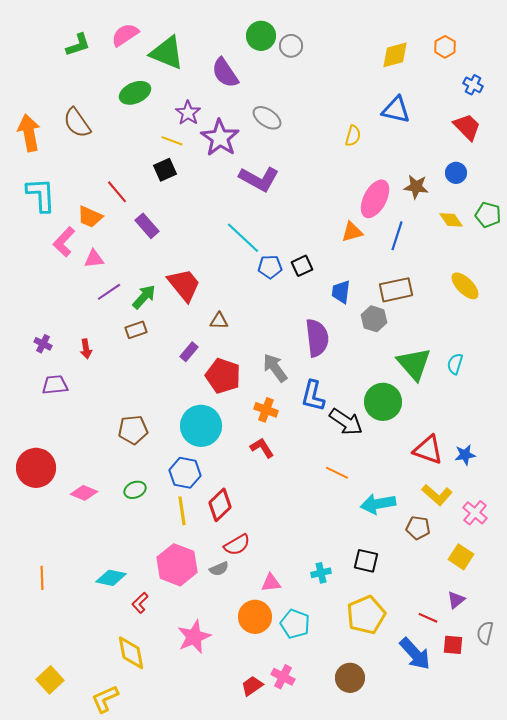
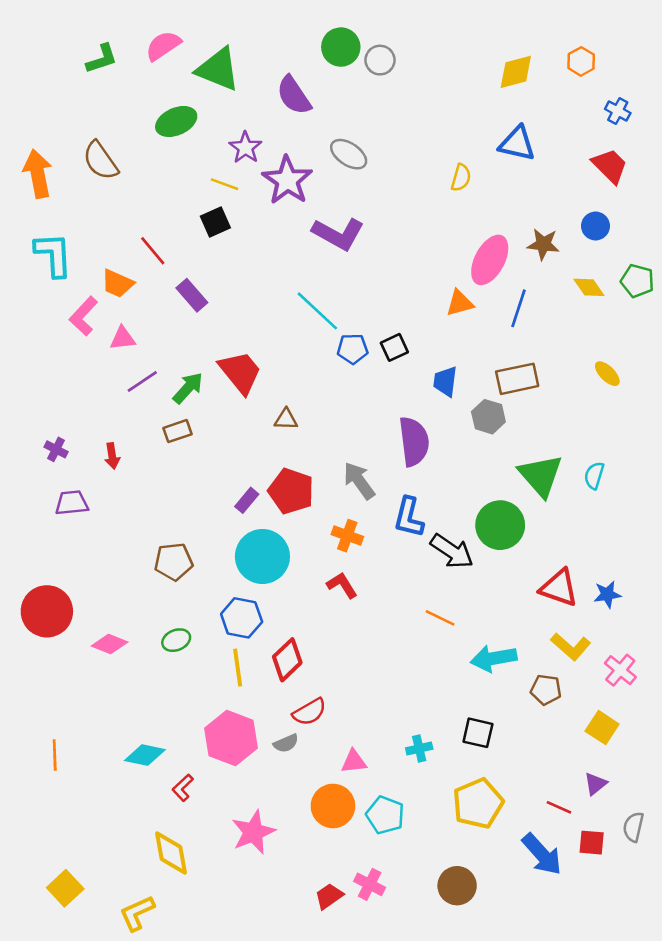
yellow ellipse: (465, 286) -> (607, 374), size x0.7
purple rectangle: (189, 352) -> (247, 500), moved

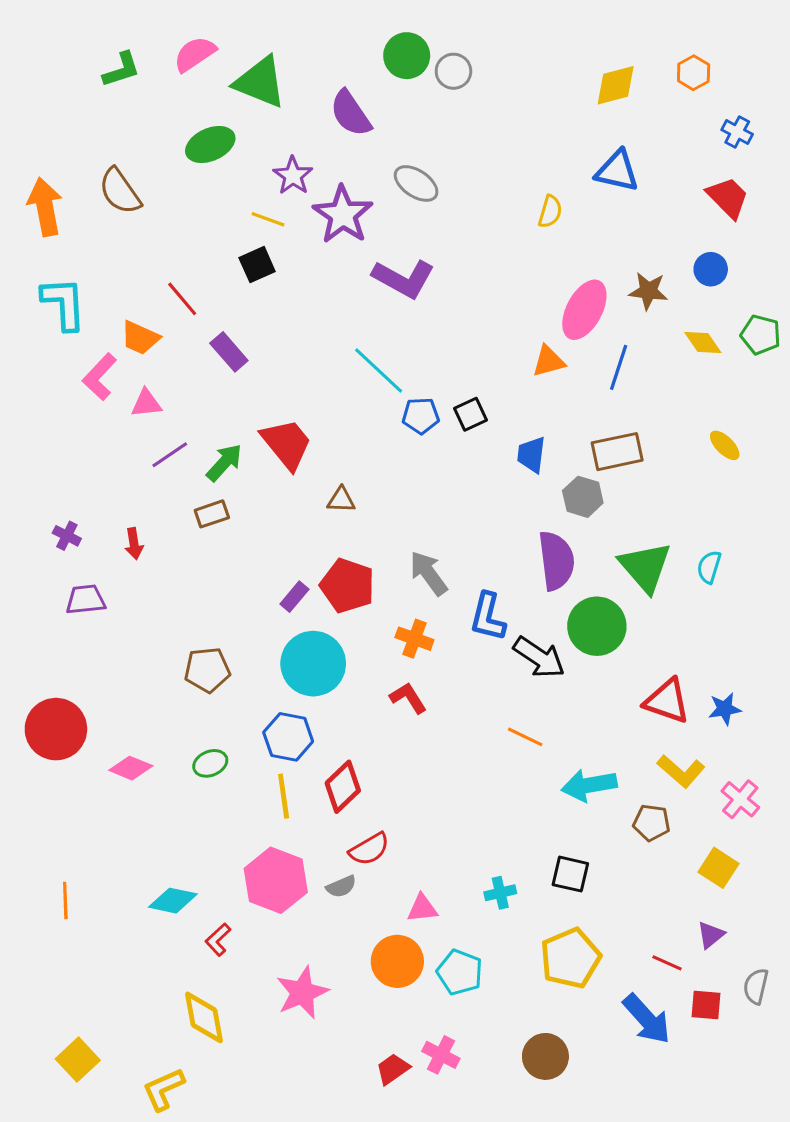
purple semicircle: (414, 442) -> (556, 561), moved

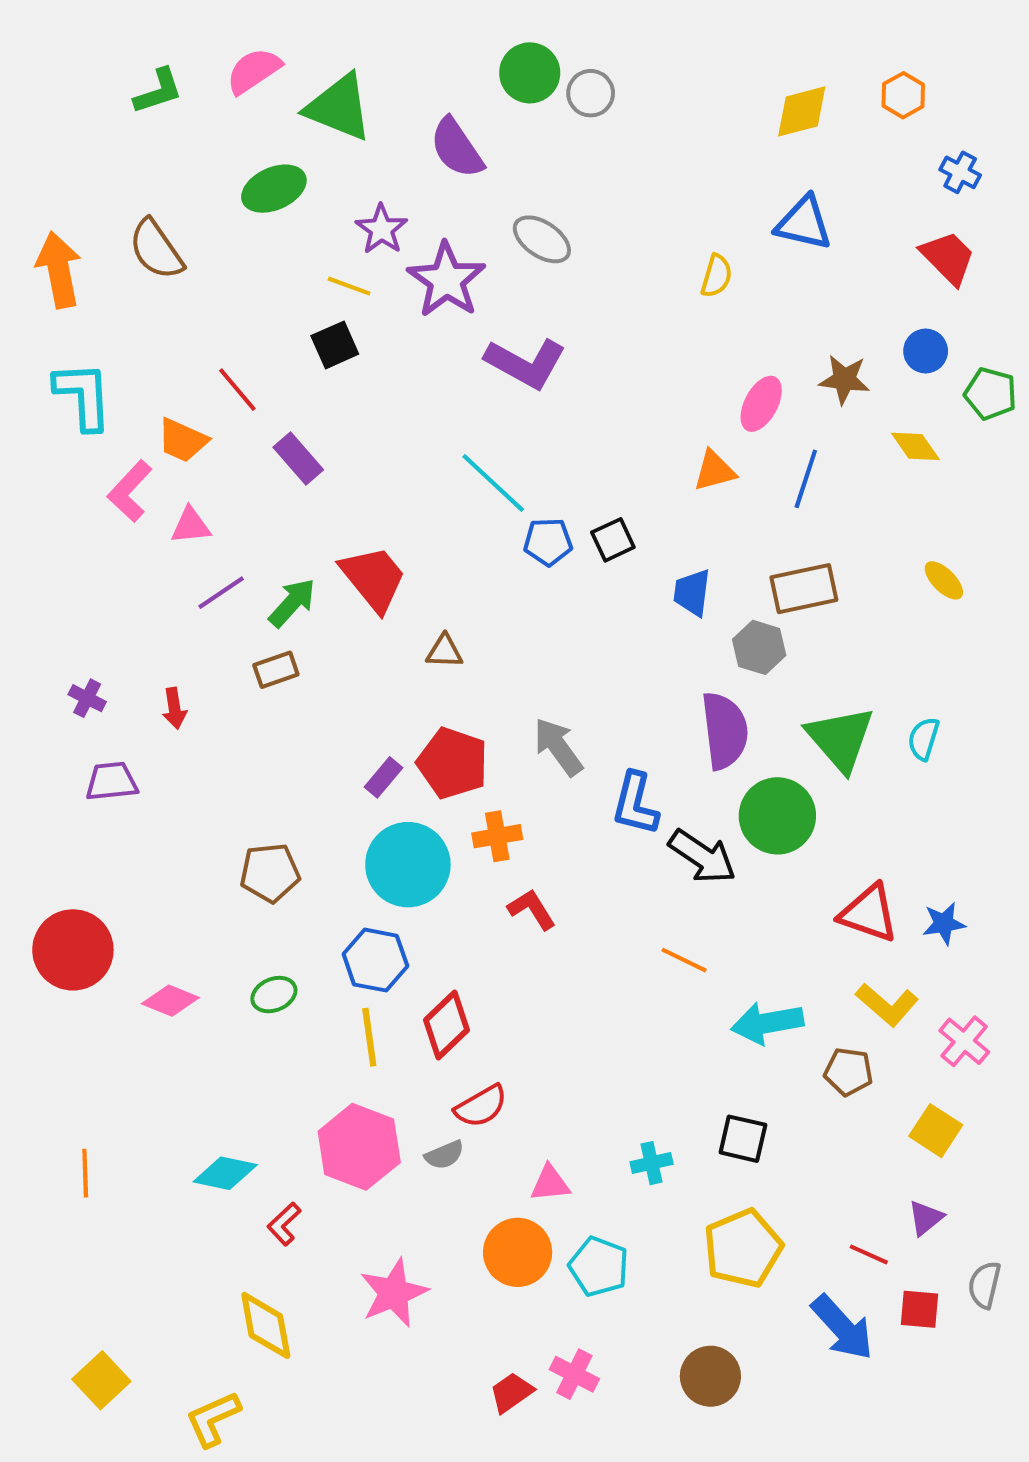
pink ellipse: (584, 310) -> (761, 404), size x0.7
green pentagon: (761, 335) -> (991, 394), moved
orange cross: (414, 639) -> (497, 836), moved, turned -30

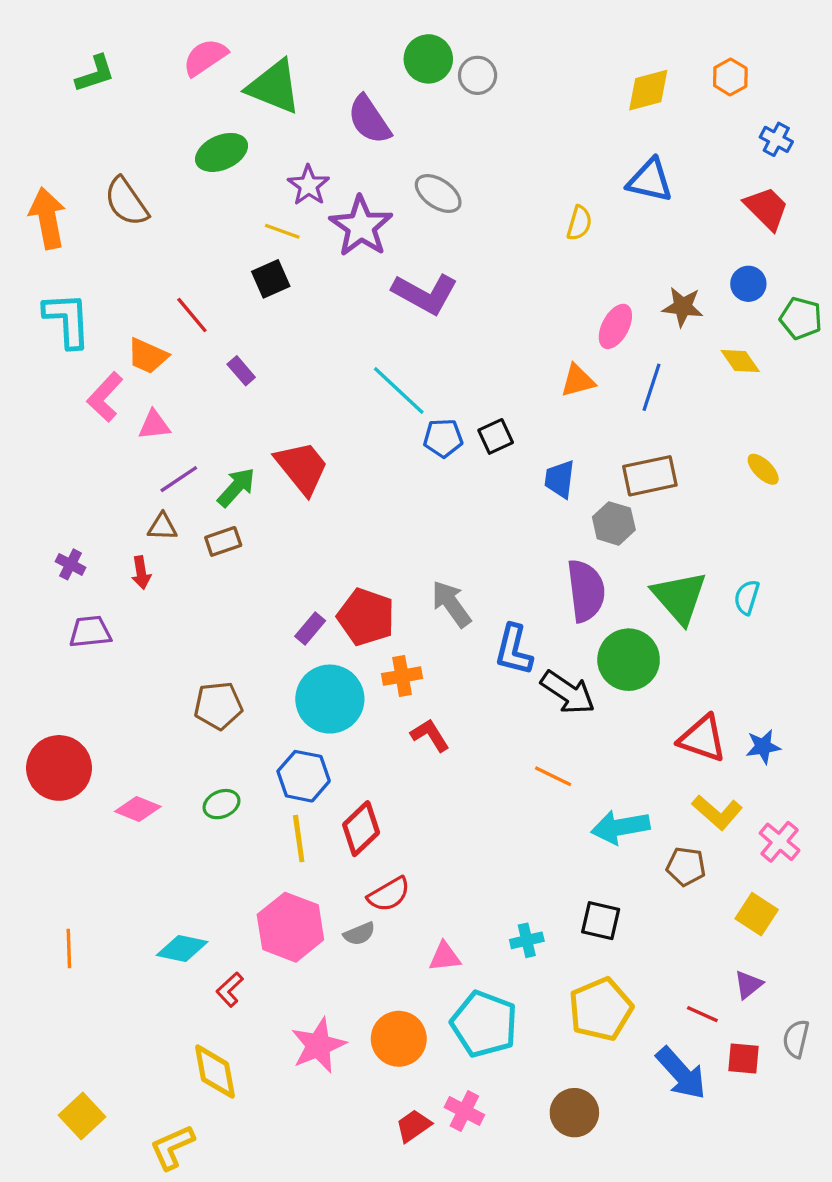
green L-shape: (158, 91) -> (95, 74), moved
purple rectangle: (298, 459) -> (241, 371), size x0.7
brown triangle: (444, 651) -> (162, 527), moved
orange circle: (518, 1252) -> (399, 1039), moved
cyan pentagon: (599, 1267) -> (484, 1024), size x1.4

